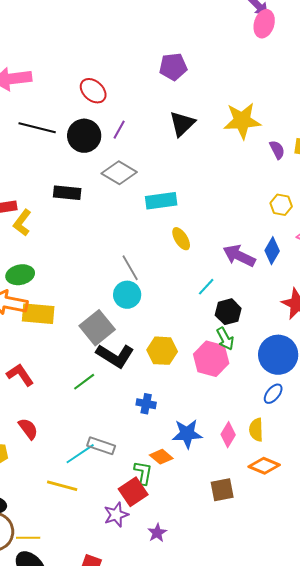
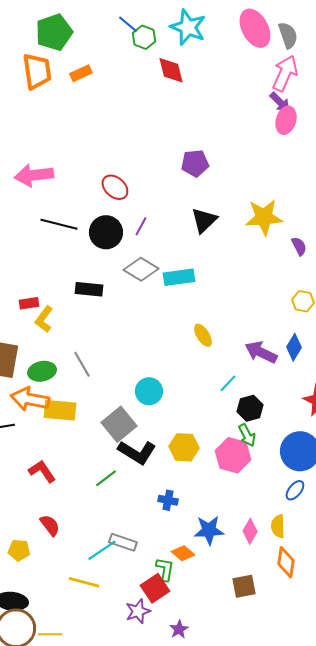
cyan rectangle: (161, 201) -> (179, 277), moved
gray line: (130, 268) -> (82, 364), moved
orange diamond: (264, 466) -> (286, 562), turned 76

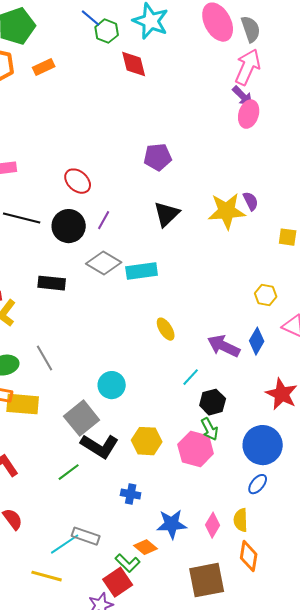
purple semicircle: (299, 246) -> (251, 201), moved
green L-shape: (165, 569) -> (128, 563), turned 125
brown square: (244, 586) -> (207, 580), size x1.5

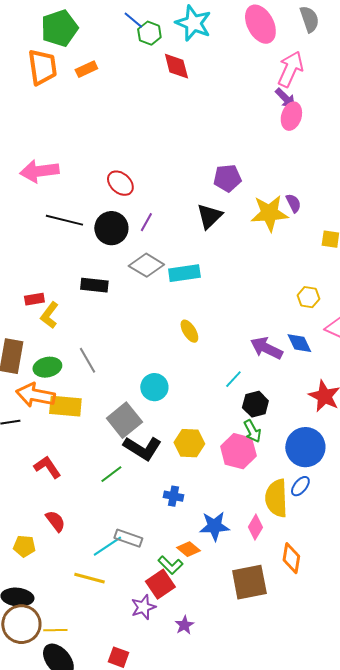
gray semicircle: (251, 29) -> (309, 19), moved
purple pentagon: (158, 157) -> (227, 178), moved
yellow ellipse: (166, 329) -> (189, 331), moved
blue diamond: (257, 341) -> (299, 343), turned -56
yellow semicircle: (241, 520) -> (276, 498), moved, size x1.6

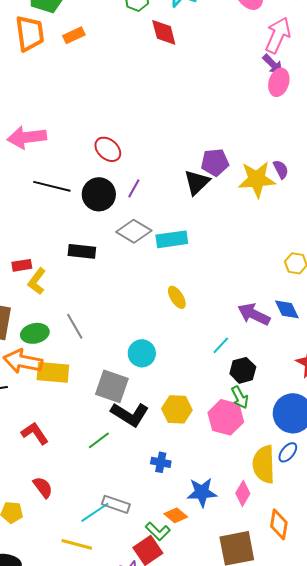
purple pentagon: (227, 178) -> (215, 162), moved
gray square: (124, 420) -> (112, 386), turned -32

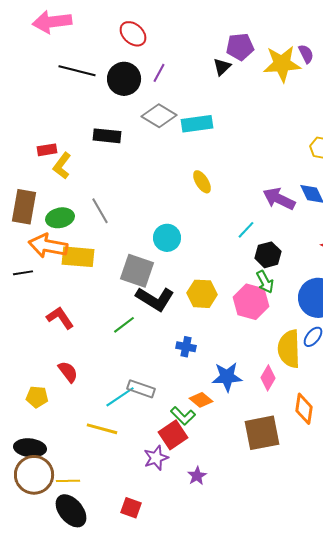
black triangle: (197, 182) -> (222, 67), size x0.7

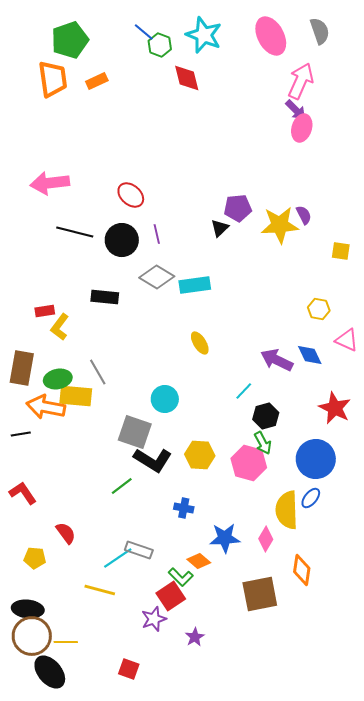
purple line: (159, 73) -> (157, 234), turned -42
yellow rectangle: (78, 257) -> (76, 396), moved
red L-shape: (60, 318) -> (23, 493), moved
black ellipse: (71, 511) -> (50, 672), moved

